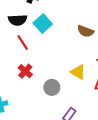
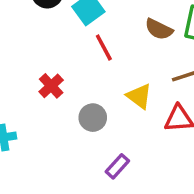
red line: (23, 42) -> (104, 47), moved

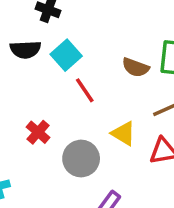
gray circle: (93, 118) -> (81, 159), size x1.4

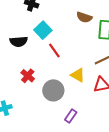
black semicircle: (25, 50) -> (19, 42), moved
brown semicircle: (136, 67) -> (84, 17), moved

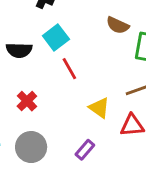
gray circle: (53, 90) -> (31, 147), moved
purple rectangle: (71, 116) -> (85, 150), moved

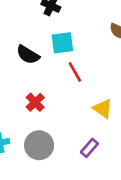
cyan square: (56, 38) -> (62, 43), turned 30
black semicircle: (19, 50) -> (28, 55), turned 30

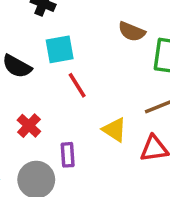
purple rectangle: (89, 148) -> (68, 155), moved, turned -42

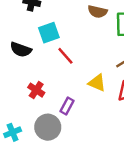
purple rectangle: (68, 155) -> (67, 106), turned 42

